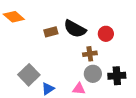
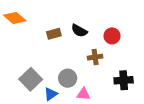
black semicircle: (75, 29) -> (79, 31), size x0.7
gray circle: (93, 74) -> (68, 78), moved

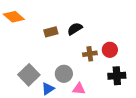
black semicircle: (79, 31) -> (75, 29), turned 119
red circle: (112, 36) -> (110, 50), moved

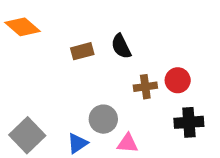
black semicircle: (75, 29) -> (121, 46), turned -84
gray square: (29, 75) -> (27, 135), moved

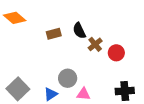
brown cross: (145, 87) -> (95, 44), moved, turned -32
black cross: (189, 122) -> (125, 91), moved

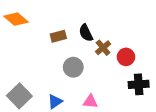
gray circle: (68, 78) -> (73, 67), moved
black cross: (125, 91) -> (139, 84), moved

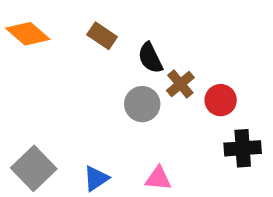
brown rectangle: (58, 36) -> (102, 36), moved, turned 49
gray circle: (73, 67) -> (142, 104), moved

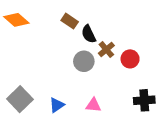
brown rectangle: (102, 36) -> (70, 21), moved
black cross: (243, 148) -> (144, 100), moved

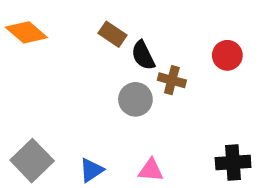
brown cross: (106, 49) -> (172, 80), turned -35
red circle: (130, 59) -> (227, 55), moved

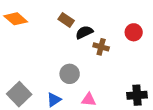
black semicircle: (143, 55) -> (84, 32), turned 90
gray circle: (135, 99) -> (70, 74), moved

